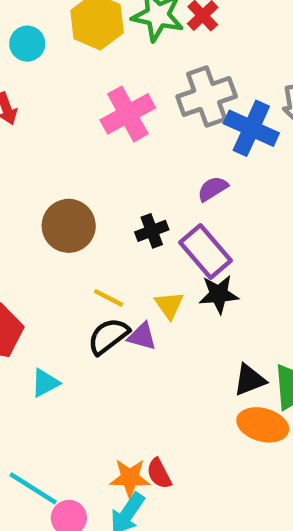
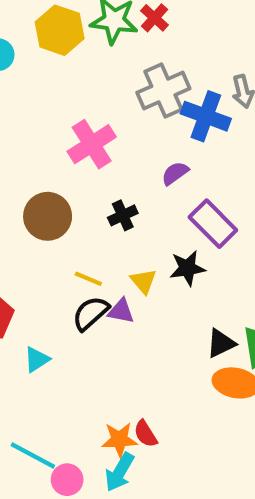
pink cross: (128, 114) -> (92, 144), moved
purple rectangle: (206, 251) -> (213, 224), moved

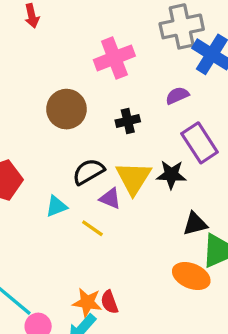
yellow line: (88, 279) -> (92, 228), moved
yellow triangle: (143, 281) -> (133, 178), size x1.6
black semicircle: (91, 313) -> (88, 172), moved
black triangle: (221, 343) -> (195, 224), moved
cyan triangle: (37, 360) -> (56, 206), moved

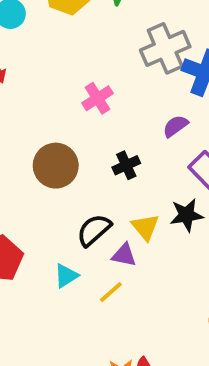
pink cross: (114, 58) -> (98, 98), size x0.7
yellow triangle: (133, 178) -> (145, 227), size x0.7
yellow line: (92, 228) -> (111, 292), turned -65

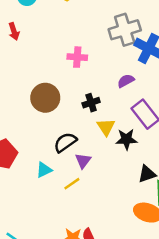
pink cross: (98, 98) -> (77, 57), turned 30
yellow triangle: (145, 227) -> (106, 127), moved
purple triangle: (124, 255) -> (83, 161), turned 49

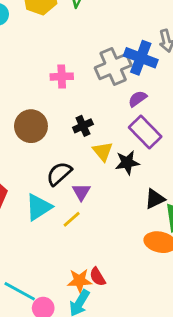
gray cross: (125, 30) -> (113, 66), moved
purple semicircle: (126, 81) -> (138, 99), moved
cyan triangle: (44, 170) -> (39, 207), size x1.5

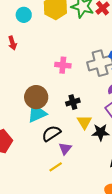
cyan triangle: (39, 207) -> (37, 113), moved

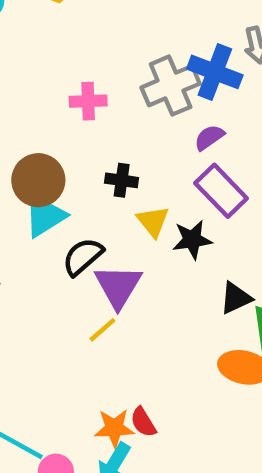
black cross: (73, 102) -> (122, 180), turned 32
purple triangle: (65, 149) -> (118, 286), size x1.6

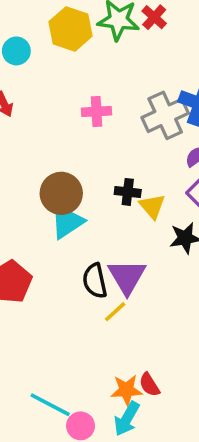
pink cross: (88, 101) -> (96, 112), moved
yellow triangle: (153, 221) -> (152, 206), moved
black semicircle: (83, 257) -> (95, 281), moved, turned -60

